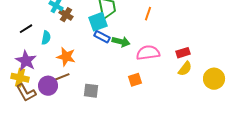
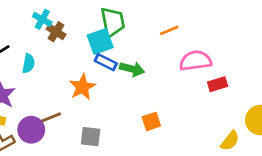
orange line: (148, 14) -> (169, 30), turned 48
pink semicircle: (148, 53) -> (195, 61), moved
orange star: (66, 57) -> (82, 87), moved, turned 30
yellow semicircle: (185, 69) -> (230, 141), moved

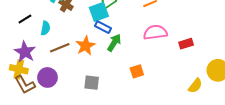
pink semicircle: (195, 61) -> (155, 32), moved
green arrow: (132, 69) -> (114, 43), moved, turned -72
brown line: (48, 119) -> (60, 48), moved

